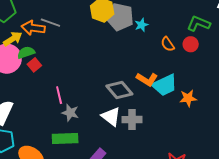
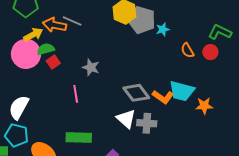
orange L-shape: (147, 79) -> (163, 97), moved
cyan trapezoid: (165, 85) -> (182, 91), turned 36
gray star: (70, 113) -> (91, 67), moved

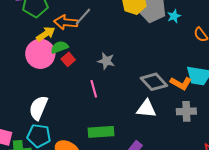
gray line: (72, 21) -> (83, 17), turned -66
white triangle: (126, 119) -> (146, 109), turned -30
gray cross: (147, 123) -> (186, 111), moved

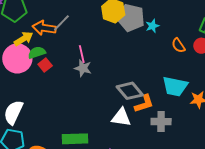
orange L-shape: (181, 83) -> (144, 104), moved, turned -50
pink line: (94, 89) -> (82, 54), moved

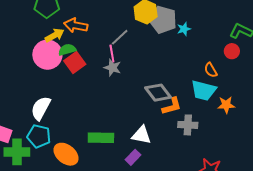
gray line: (61, 23) -> (120, 37), moved
orange semicircle: (178, 45) -> (211, 70), moved
red square: (45, 65) -> (75, 63), size x1.5
white triangle: (121, 117) -> (141, 135), moved

